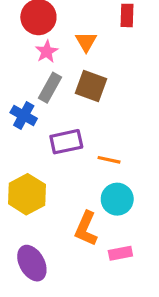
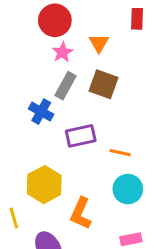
orange L-shape: (86, 229) -> (81, 213), moved

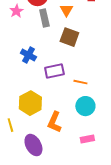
pink star: (62, 52) -> (16, 11), moved
gray rectangle: (65, 86) -> (44, 18), moved, turned -42

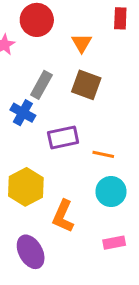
gray rectangle: (44, 18) -> (41, 85), moved, turned 42

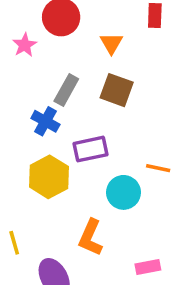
orange line: (103, 154) -> (158, 168), moved
yellow hexagon: (26, 187) -> (49, 177), moved
cyan circle: (111, 192) -> (124, 192), moved

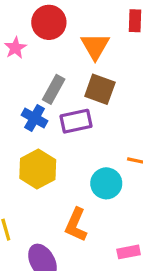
orange triangle: (111, 43) -> (95, 46), size x1.4
purple rectangle: (91, 149) -> (76, 121), moved

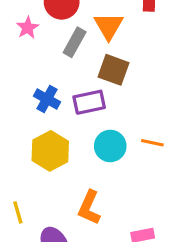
gray rectangle: (54, 89) -> (75, 42), moved
cyan circle: (106, 183) -> (110, 146), moved

